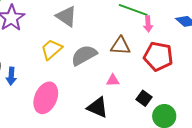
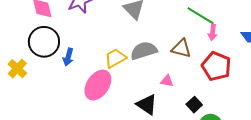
yellow trapezoid: (52, 49) -> (115, 58), moved

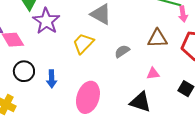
black circle: (44, 42) -> (24, 71), size x0.7
gray semicircle: (144, 51) -> (122, 51), size x0.6
yellow trapezoid: (115, 58) -> (83, 43), moved

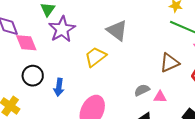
brown triangle: (157, 38) -> (170, 63), turned -30
gray semicircle: (122, 51) -> (142, 90), moved

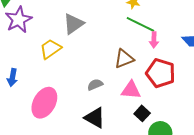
gray triangle: (117, 30) -> (73, 24), turned 45
pink triangle: (160, 97) -> (131, 90), moved, size x1.5

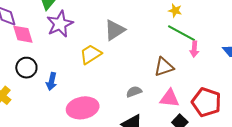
red pentagon: (161, 73) -> (206, 102), moved
pink ellipse: (44, 103) -> (83, 108), turned 48

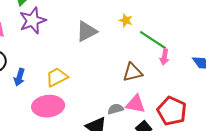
yellow star: (175, 11) -> (126, 20), moved
yellow trapezoid: (91, 54) -> (57, 77), moved
gray semicircle: (134, 92) -> (115, 109), moved

